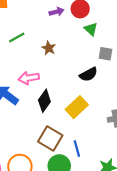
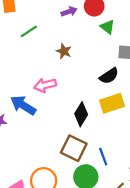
green line: (17, 38) -> (29, 31), moved
black diamond: (44, 101) -> (81, 114), moved
yellow rectangle: (77, 107) -> (112, 103), moved, turned 30

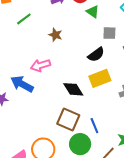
black diamond: (81, 114) -> (73, 89), turned -60

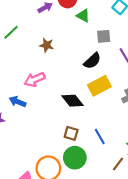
blue arrow: (22, 84) -> (17, 102), size x0.7
brown square: (68, 119) -> (71, 133), size x0.6
green circle: (80, 144) -> (75, 158), moved

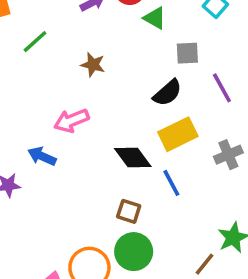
blue line: (100, 137) -> (171, 183), moved

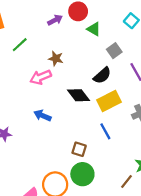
gray square: (187, 53) -> (114, 51), turned -32
pink arrow: (71, 121) -> (41, 77), moved
blue arrow: (42, 156) -> (43, 116), moved
black diamond: (133, 158) -> (78, 95), moved

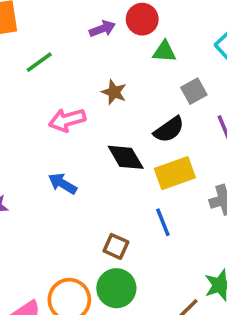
green triangle: (94, 29) -> (164, 52), turned -32
brown star: (56, 59) -> (114, 92), moved

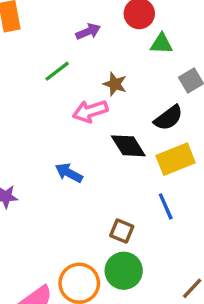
purple arrow: (102, 29) -> (88, 32), moved
green line: (39, 62) -> (57, 71), moved
pink arrow: (67, 120) -> (90, 111), moved

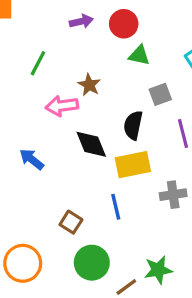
purple arrow: (88, 32) -> (81, 21), moved
green line: (57, 71) -> (38, 63), turned -35
black semicircle: (168, 118) -> (133, 125), turned 128
green circle: (124, 271) -> (92, 263), moved

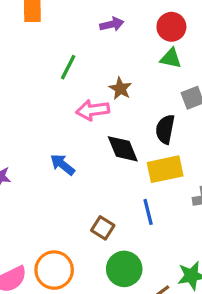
red circle: (124, 24) -> (171, 27), moved

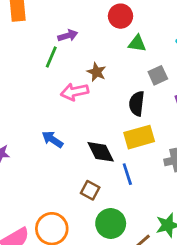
purple arrow: (112, 24) -> (68, 36), moved
red circle: (171, 27) -> (121, 16), moved
black diamond: (123, 149) -> (101, 152), moved

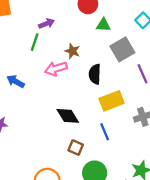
gray square: (158, 75) -> (122, 49), size x1.5
black semicircle: (137, 103) -> (95, 74), moved
blue arrow: (52, 139) -> (15, 81), moved
black diamond: (101, 152) -> (68, 116), moved

